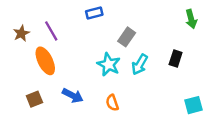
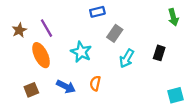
blue rectangle: (94, 13) -> (97, 12), moved
cyan star: (109, 64) -> (81, 52), moved
orange semicircle: (112, 103) -> (95, 83), moved, turned 32

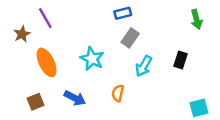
blue rectangle: (97, 12) -> (123, 13), moved
purple line: (46, 28) -> (45, 18), moved
orange semicircle: (95, 83) -> (118, 93), moved

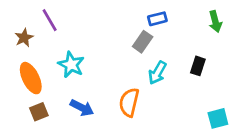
blue rectangle: (123, 13) -> (157, 19), moved
cyan star: (92, 59) -> (71, 65), moved
orange ellipse: (47, 62) -> (31, 78), moved
orange semicircle: (118, 93) -> (129, 102), size x1.5

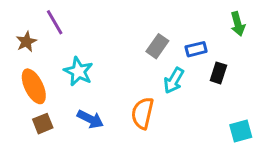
blue rectangle: (157, 19) -> (196, 49), moved

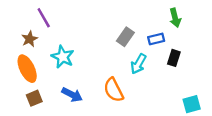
green arrow: (238, 24) -> (175, 18), moved
brown star: (26, 42) -> (29, 39), moved
orange semicircle: (142, 113) -> (114, 90), turned -40

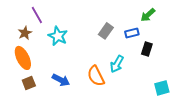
green arrow: (175, 18) -> (148, 15), turned 63
cyan star: (63, 57) -> (58, 36), moved
cyan arrow: (138, 64) -> (117, 64), moved

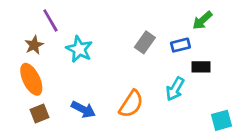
black rectangle: (147, 49) -> (201, 67), turned 72
cyan arrow: (117, 64) -> (175, 89), moved
orange semicircle: (96, 76) -> (131, 104), turned -120

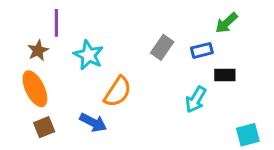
purple line: (50, 20) -> (56, 23), turned 30
orange semicircle: (131, 104) -> (118, 92), moved

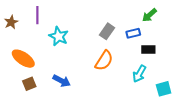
brown star: (38, 50) -> (11, 22), moved
orange ellipse: (35, 89) -> (23, 59), turned -30
orange semicircle: (118, 92) -> (104, 61), moved
cyan arrow: (196, 99) -> (139, 74), moved

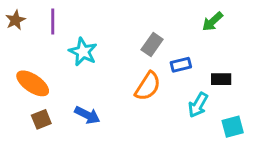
brown star: (11, 22) -> (15, 20), moved
blue rectangle: (133, 33) -> (181, 65), moved
black rectangle: (148, 49) -> (221, 79), moved

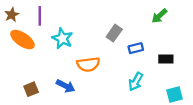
orange ellipse: (33, 83) -> (22, 40), moved
orange semicircle: (148, 86) -> (88, 64), moved, turned 50
cyan arrow: (198, 105) -> (136, 82), moved

